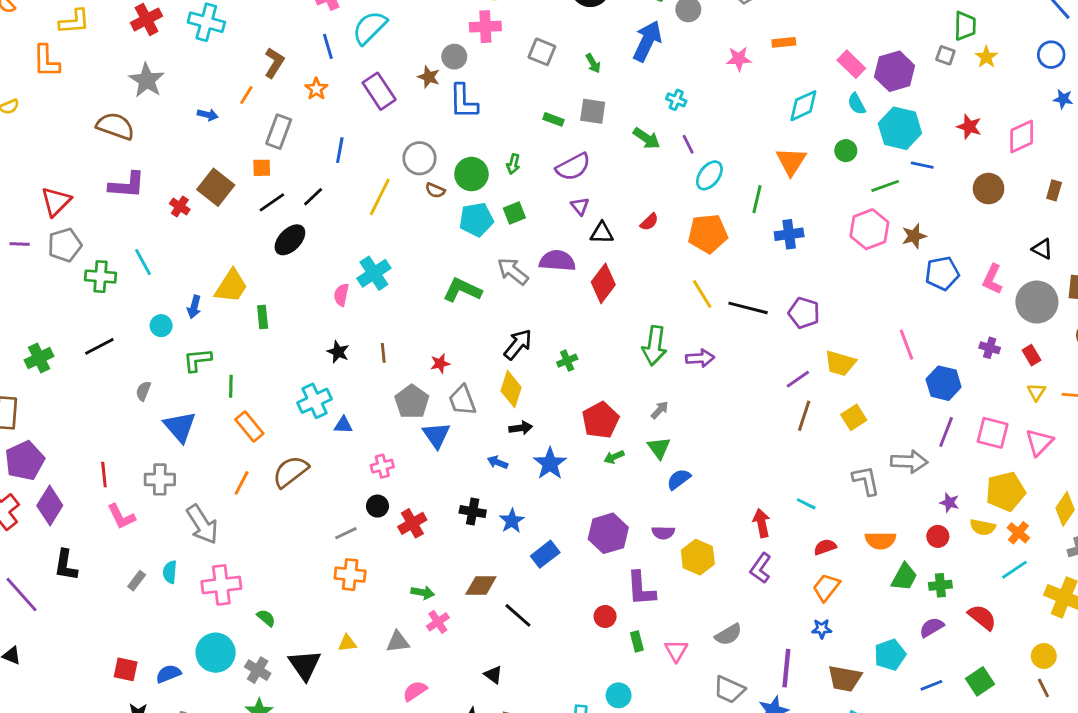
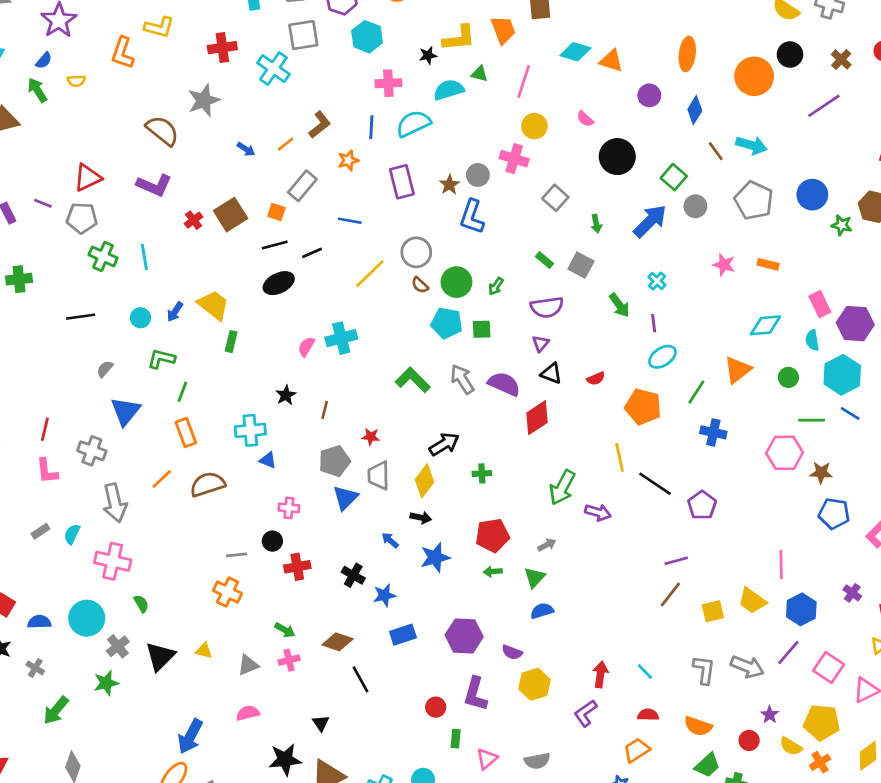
blue line: (340, 150) -> (350, 221), turned 70
yellow trapezoid: (231, 286) -> (213, 305), turned -104
green cross: (39, 358) -> (19, 279), moved
yellow trapezoid: (840, 363) -> (752, 601), moved
gray triangle: (398, 642) -> (248, 665), turned -35

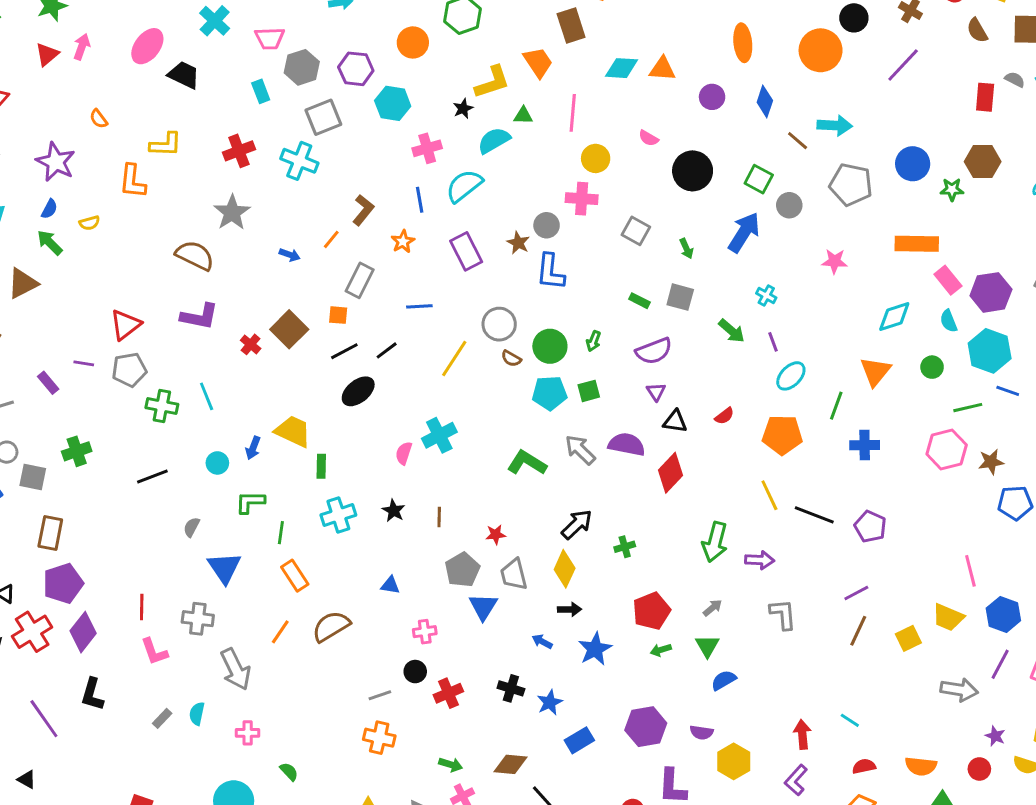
orange rectangle: (768, 264) -> (917, 244), moved, size x1.8
cyan cross: (250, 430) -> (338, 515), moved
pink cross: (113, 561) -> (248, 733), size x0.6
gray L-shape: (704, 670) -> (783, 614), moved

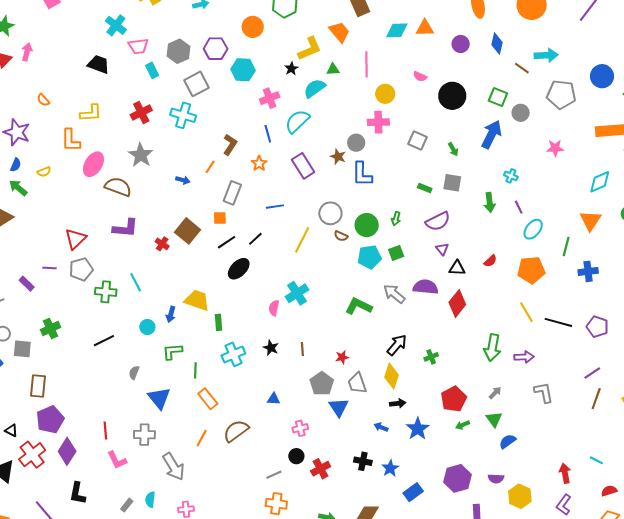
pink trapezoid: (270, 38) -> (138, 46), moved
pink ellipse: (147, 46) -> (93, 164), moved
green arrow: (732, 331) -> (490, 202), turned 48

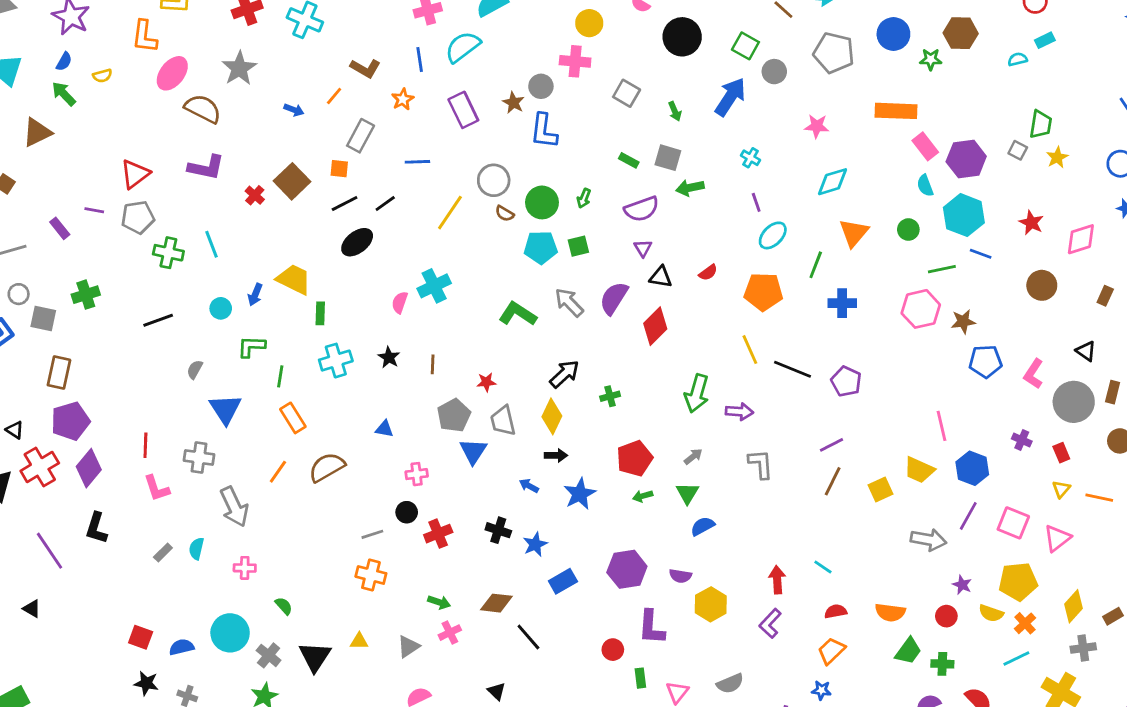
brown L-shape: (230, 145) -> (365, 68), turned 80
cyan diamond: (600, 182) -> (833, 182), moved
green arrow: (490, 202) -> (690, 188), moved, turned 78
purple semicircle: (426, 287) -> (614, 298), turned -70

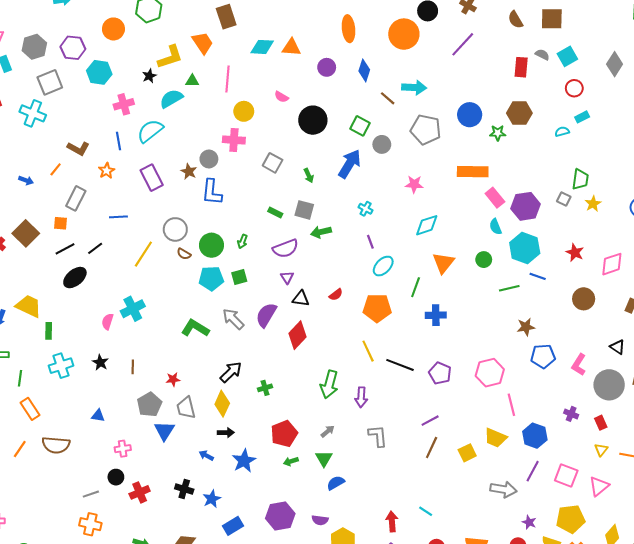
pink hexagon: (921, 309) -> (490, 373), moved
purple arrow: (739, 412) -> (361, 397), turned 90
brown semicircle: (327, 467) -> (56, 445), turned -144

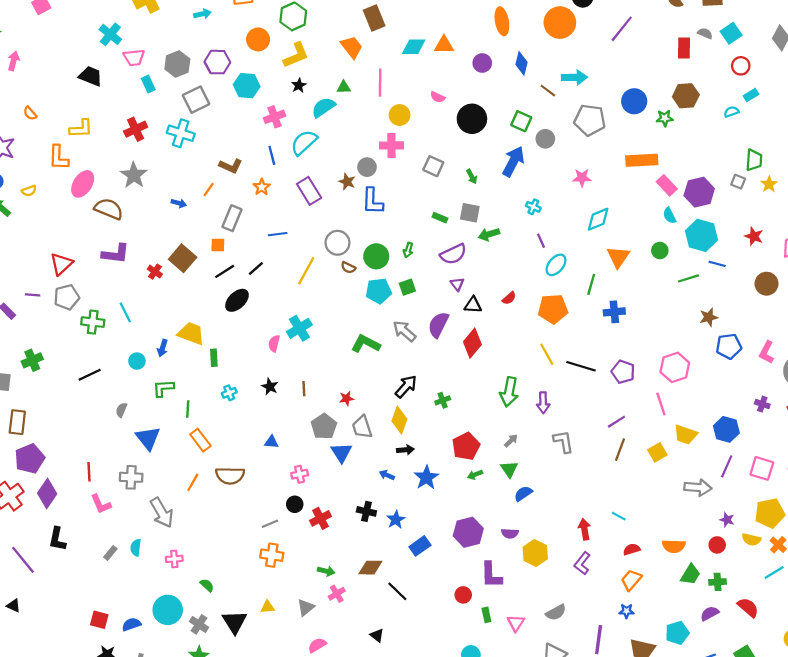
yellow L-shape: (170, 57) -> (296, 55), moved
cyan cross: (61, 366) -> (229, 393), size x0.6
pink line: (511, 405) -> (661, 404), moved

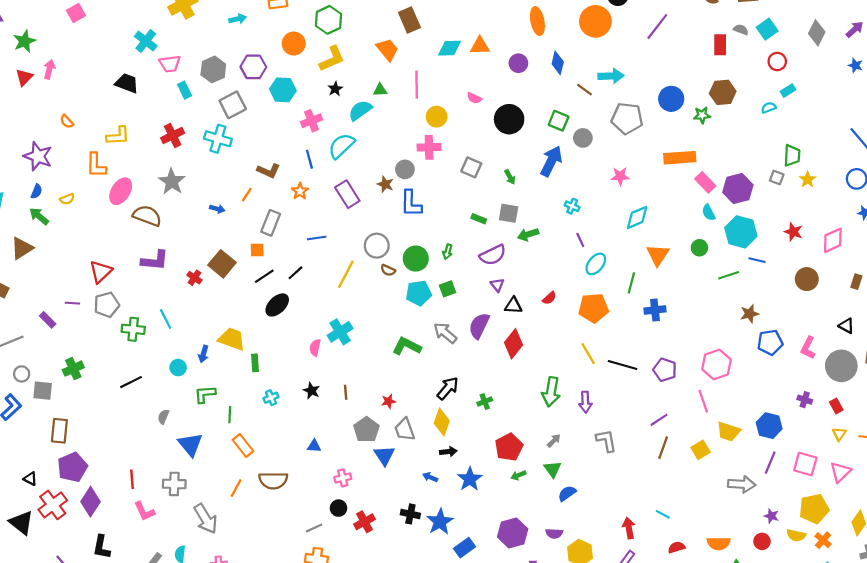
blue star: (396, 520) -> (440, 522), size x1.4

